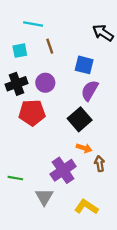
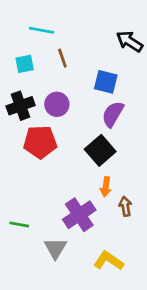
orange arrow: (84, 148) -> (106, 187), turned 80

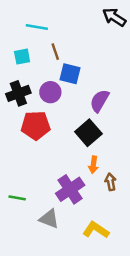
black arrow: (130, 41) -> (114, 17), moved
blue square: (106, 82) -> (70, 74), moved
gray triangle: (55, 248) -> (49, 219), turned -40

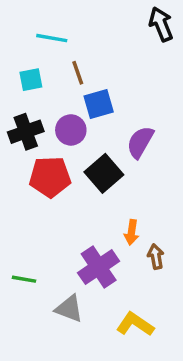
black arrow: (114, 17) -> (161, 24), turned 35
blue square: (70, 74) -> (99, 104), turned -30
black square: (88, 133) -> (104, 173), moved

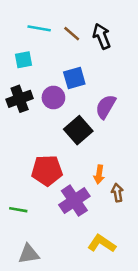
black arrow: (161, 24) -> (102, 36), moved
brown line: (78, 73) -> (72, 34), moved, turned -30
red pentagon: (50, 177) -> (47, 171), moved
gray triangle: (69, 309) -> (29, 254), moved, turned -30

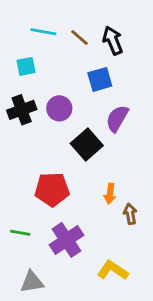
blue square: (74, 78) -> (100, 79), moved
purple cross: (74, 201) -> (67, 240), moved

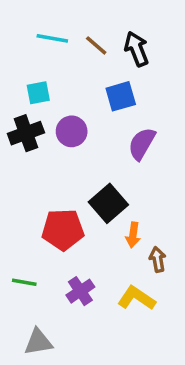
cyan square: (26, 66) -> (38, 93), moved
black square: (87, 145) -> (108, 203), moved
purple cross: (67, 240) -> (80, 291), size x0.7
yellow L-shape: (113, 270) -> (137, 298), moved

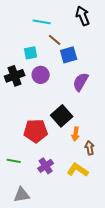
cyan line: (52, 38) -> (42, 22), moved
brown line: (96, 45) -> (55, 40), moved
black arrow: (137, 49) -> (83, 16), moved
cyan square: (38, 93) -> (31, 53), moved

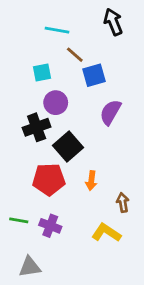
black cross: (15, 76) -> (37, 127), moved
black square: (62, 116) -> (68, 146), moved
orange arrow: (76, 134) -> (91, 181), moved
purple cross: (46, 166) -> (50, 226), moved, turned -35

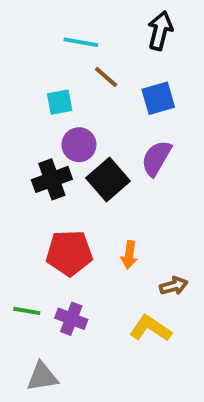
black arrow: (113, 22) -> (160, 31), turned 36
blue square: (94, 75) -> (158, 98), moved
black square: (68, 146) -> (108, 179), moved
brown arrow: (123, 203) -> (174, 286), turned 84

